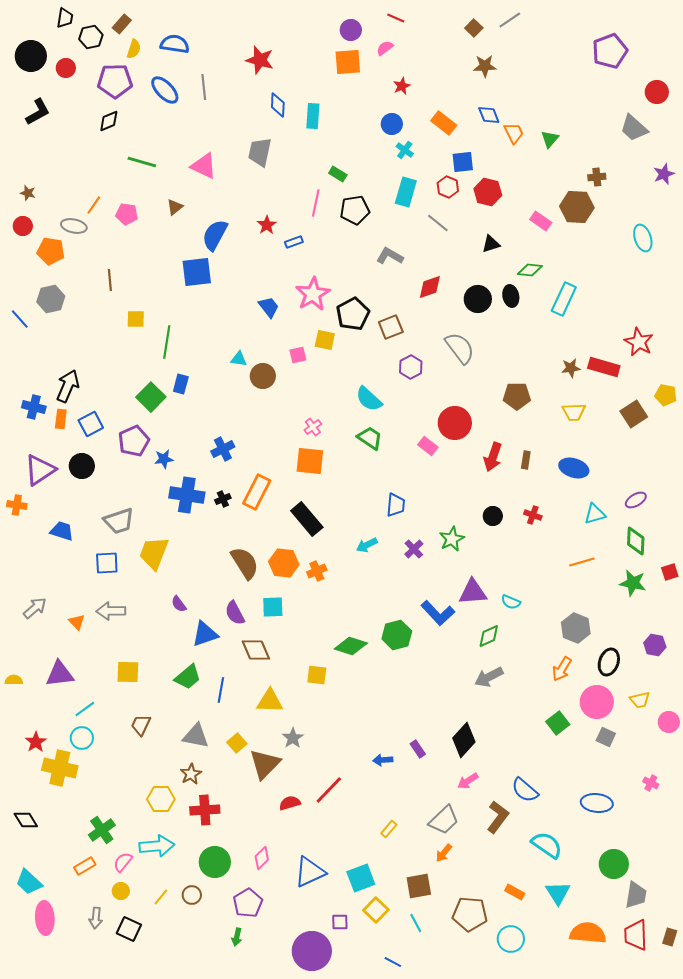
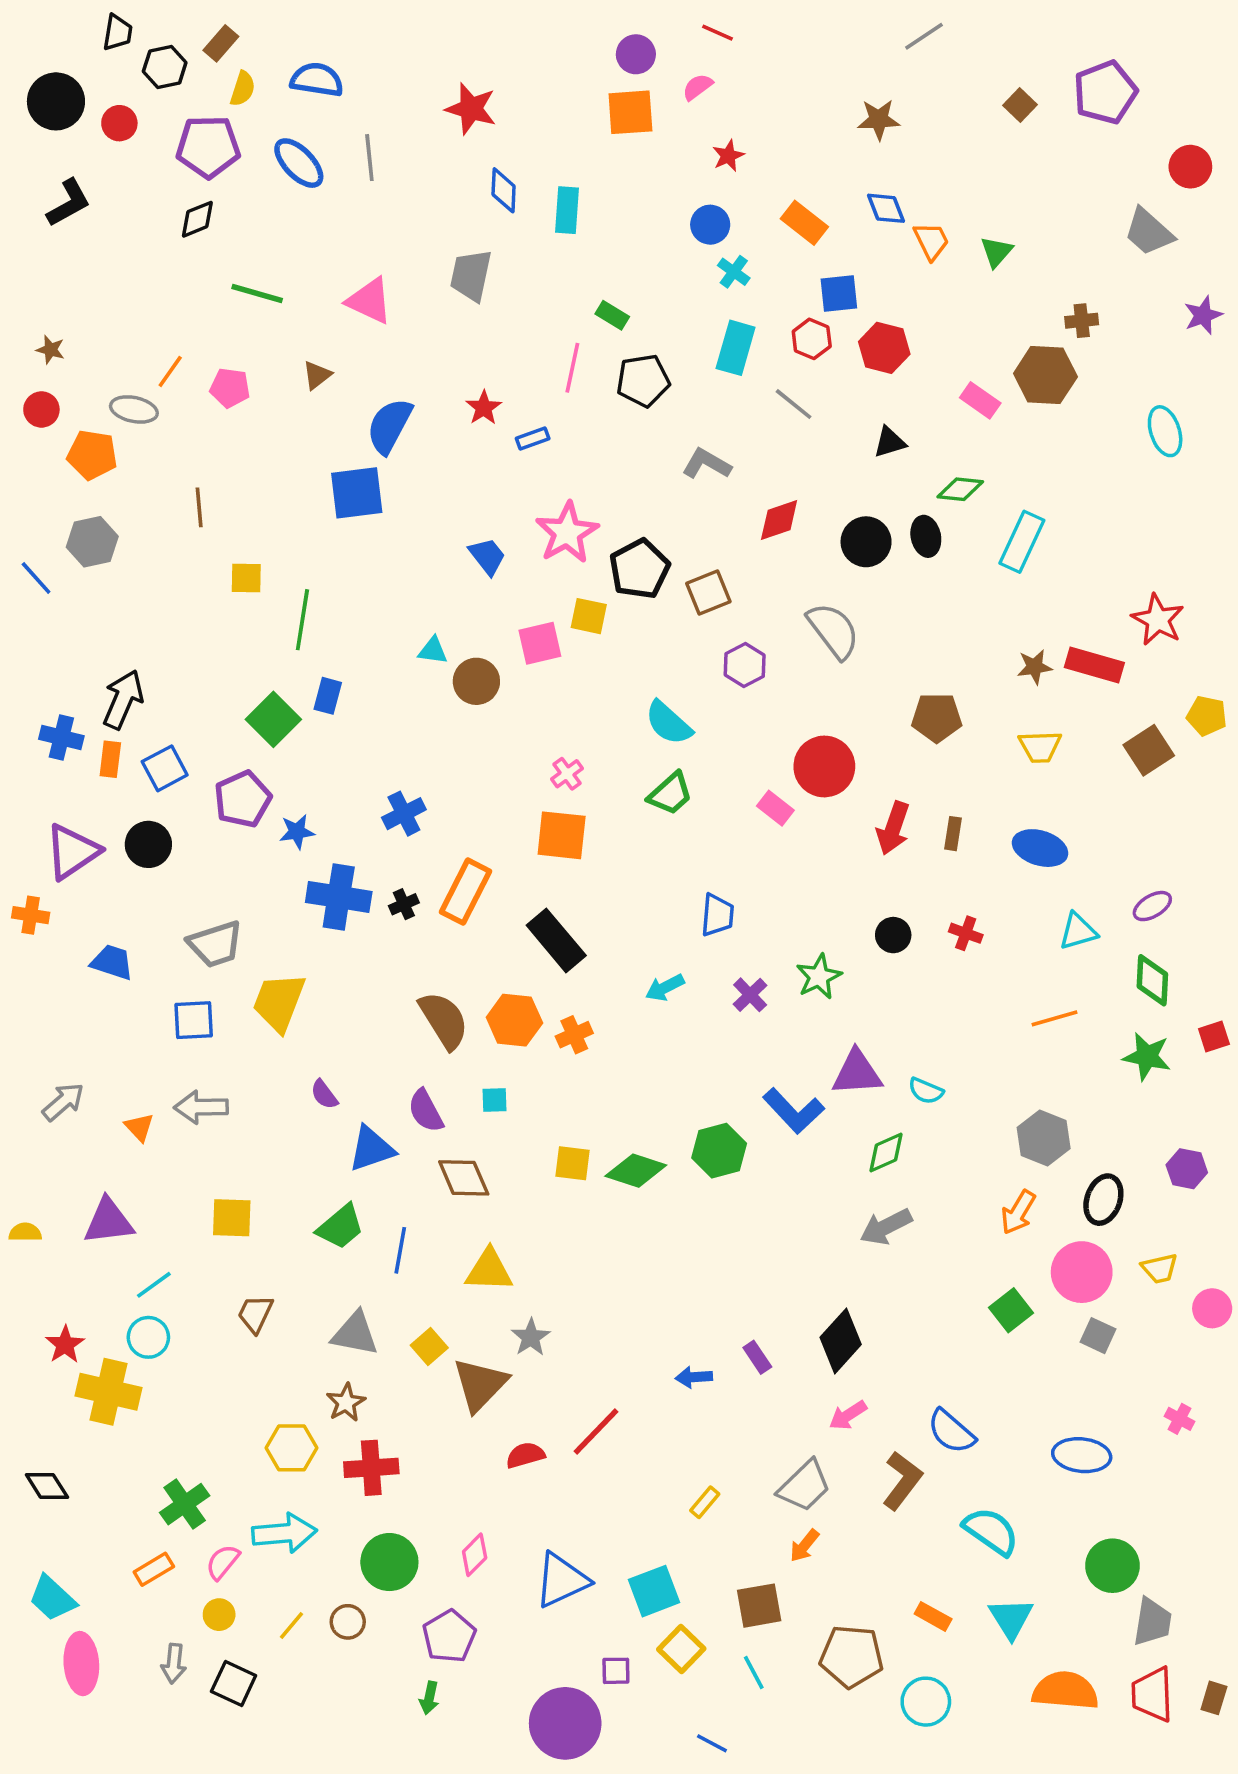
brown square: (474, 28) -> (1020, 105), moved
pink square: (298, 355) -> (540, 643), size x1.4
green trapezoid: (370, 438) -> (670, 794), turned 104
cyan square: (273, 607) -> (495, 1100), size x0.7
yellow square: (317, 675) -> (572, 1163), moved

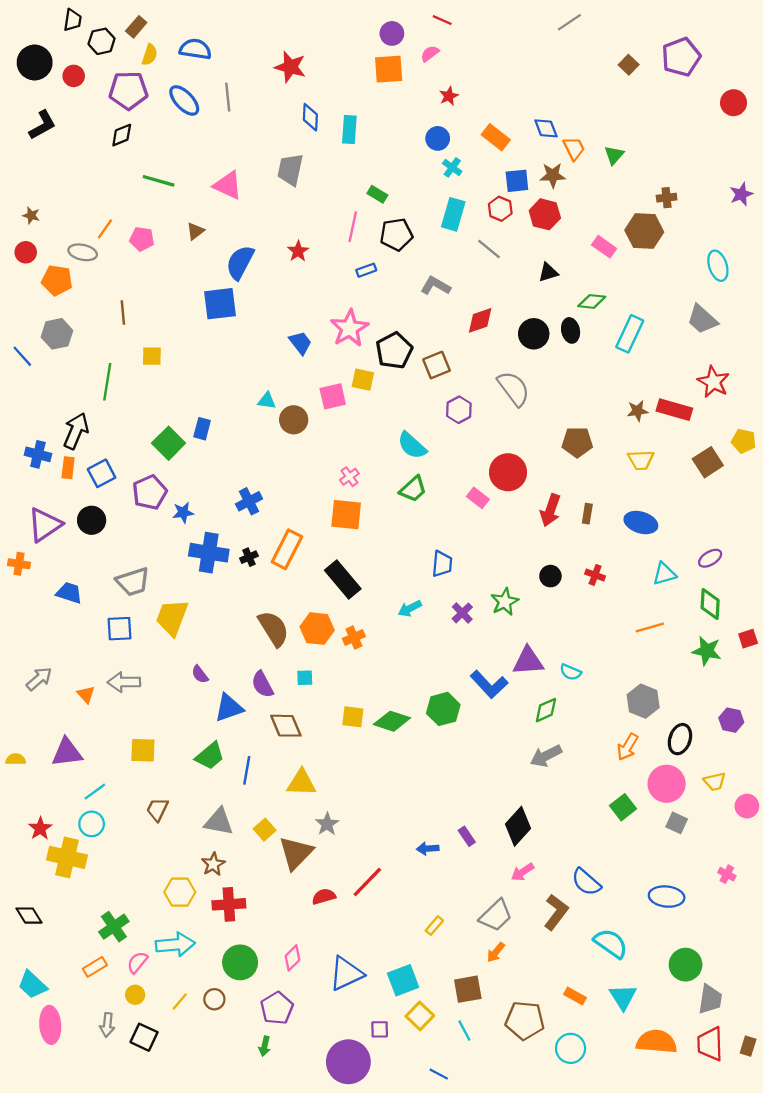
brown star: (879, 120) -> (553, 175), moved
gray trapezoid: (1149, 232) -> (702, 319), moved
blue rectangle: (533, 438) -> (366, 270), moved
green line: (302, 620) -> (107, 382), moved

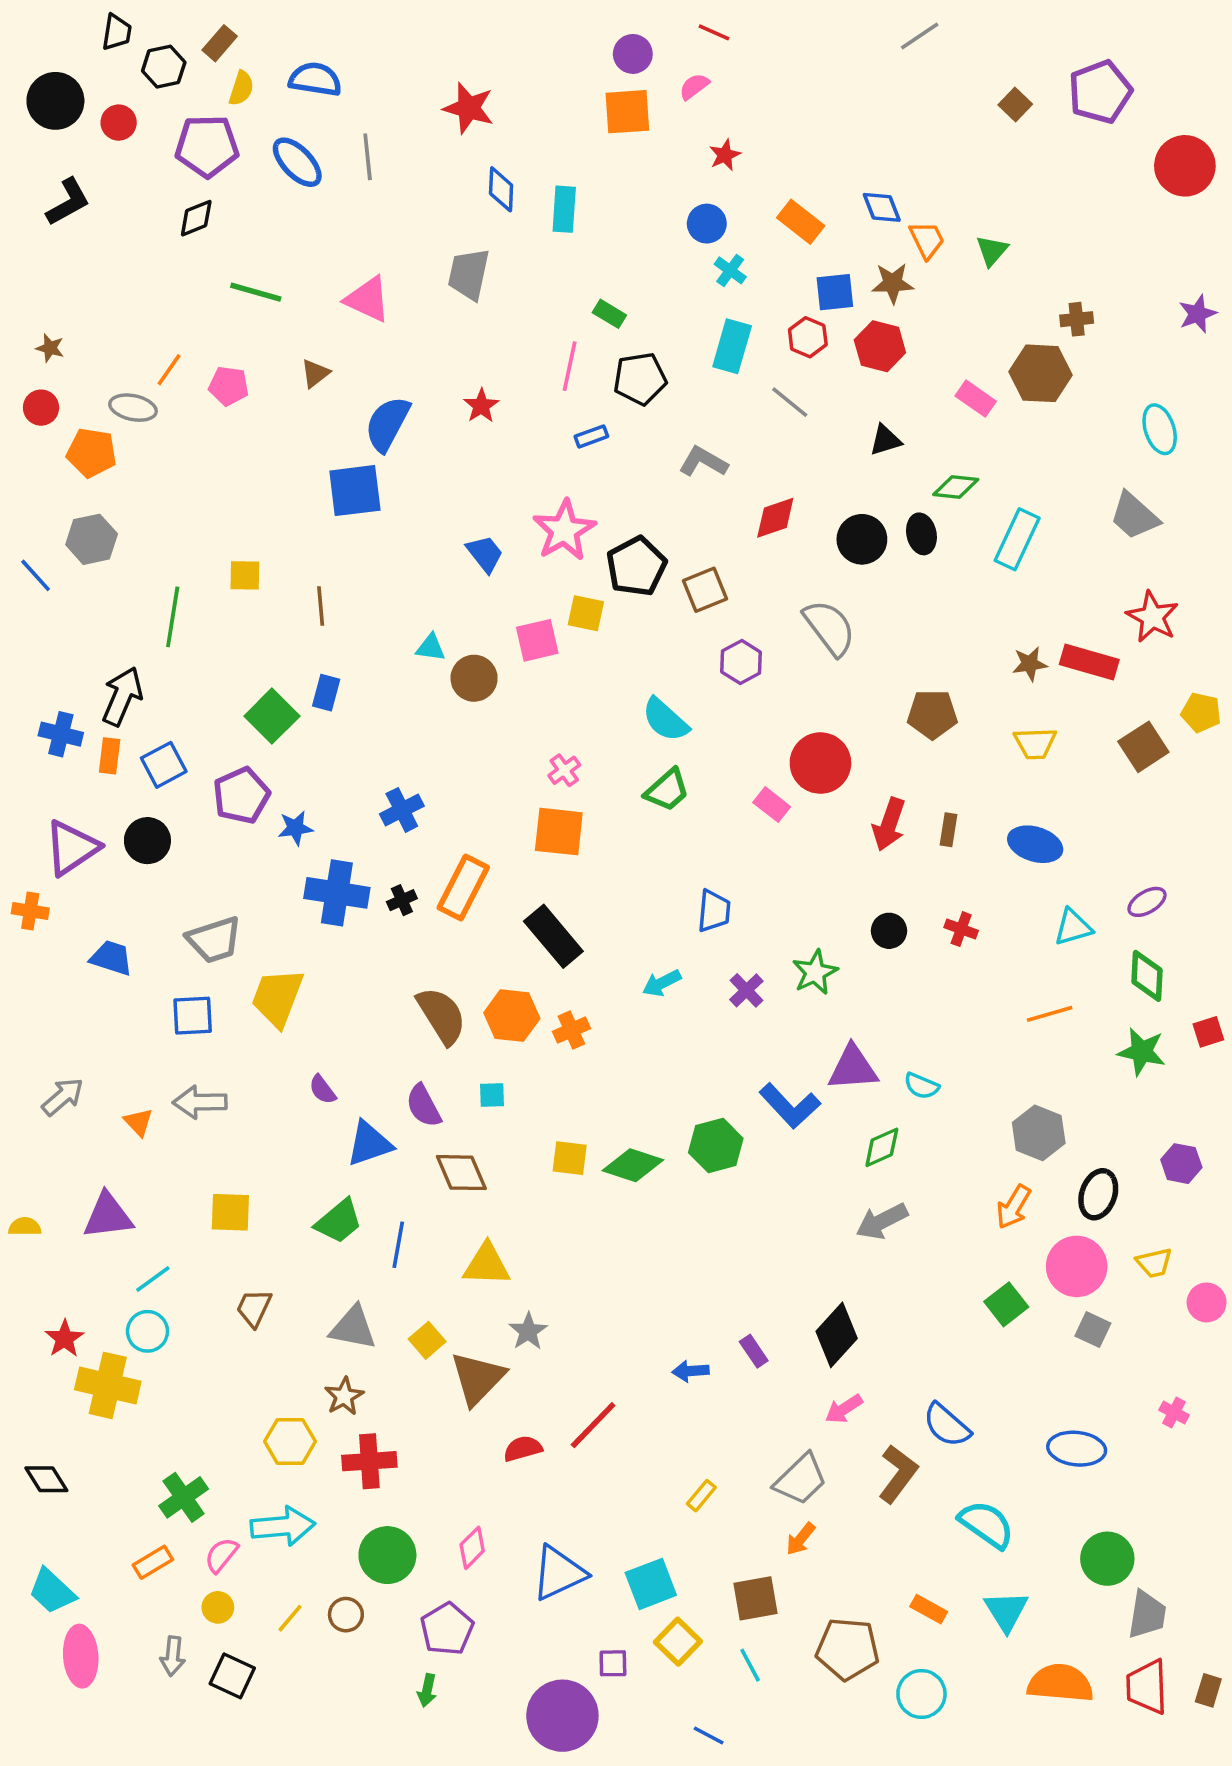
red circle: (734, 103) -> (1185, 166), size x1.4
brown line: (123, 313) -> (321, 606), moved

